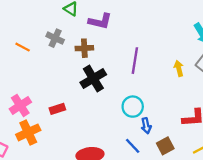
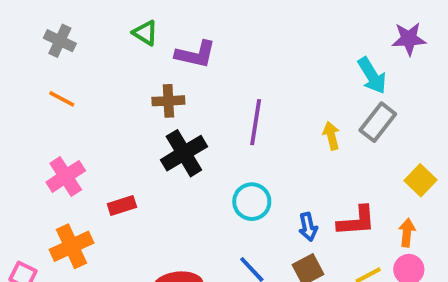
gray cross: (55, 38) -> (60, 41), moved
pink cross: (20, 105) -> (66, 176), moved
blue arrow: (146, 126) -> (308, 227), moved

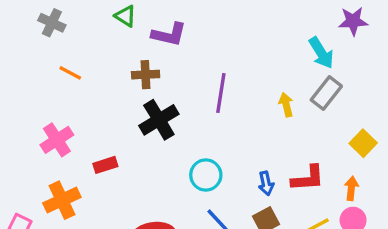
orange line: (62, 99) -> (70, 73), moved
cyan circle: (252, 202) -> (206, 175), moved

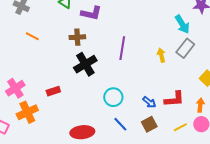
pink cross: (57, 140) -> (15, 88), moved
blue arrow: (266, 183) -> (149, 102), turned -40

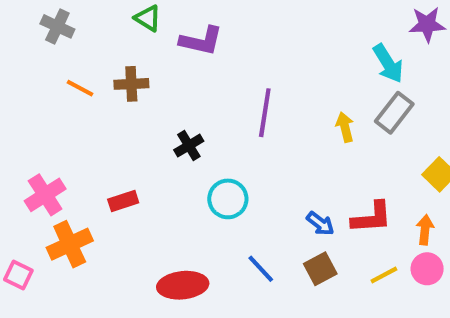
brown cross: (77, 37) -> (131, 84), moved
black cross: (85, 64) -> (189, 146), size x0.6
cyan circle: (113, 97) -> (228, 199), moved

